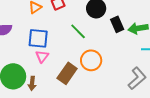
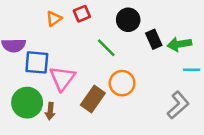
blue square: (38, 38) -> (37, 62), moved
pink triangle: (42, 56) -> (62, 78), size x1.6

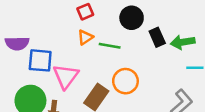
orange triangle: (54, 19) -> (85, 37), moved
green line: (106, 48) -> (110, 46), turned -35

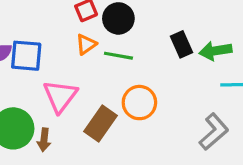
black circle: (132, 18) -> (118, 18), moved
blue square: (40, 60) -> (26, 56), moved

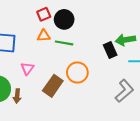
orange triangle: (86, 44) -> (44, 36), turned 32
black rectangle: (181, 44) -> (110, 50), moved
pink triangle: (60, 96) -> (27, 68), size x0.6

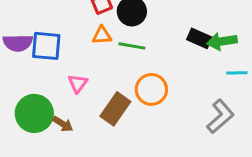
black rectangle: (110, 50) -> (199, 38), moved, turned -42
brown arrow: (17, 96) -> (63, 124), turned -64

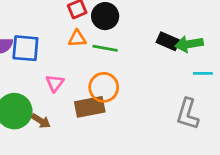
orange circle: (151, 89) -> (104, 87), moved
brown rectangle: (115, 109) -> (90, 107), turned 44
gray L-shape: (220, 116) -> (188, 114), turned 148

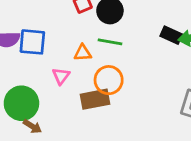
orange triangle: (77, 38) -> (83, 53), moved
brown arrow: (41, 121) -> (32, 126), moved

